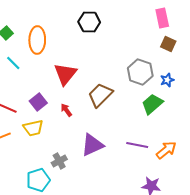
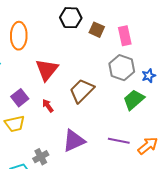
pink rectangle: (162, 18) -> (125, 36), moved
brown square: (168, 44) -> (97, 30), moved

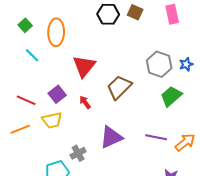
brown square: (97, 30) -> (135, 12), moved
pink rectangle: (125, 36) -> (172, 14), moved
blue star: (149, 76) -> (186, 64), moved

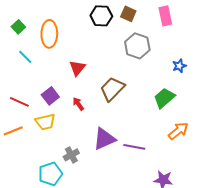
gray hexagon: (159, 64) -> (137, 46), moved
red triangle: (84, 66) -> (77, 68), size x0.7
purple line: (156, 137) -> (134, 147), moved
orange arrow: (185, 142) -> (178, 131), moved

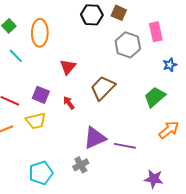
pink rectangle: (165, 16) -> (156, 32), moved
purple square: (50, 96) -> (41, 95), turned -30
gray cross: (71, 155) -> (81, 165), moved

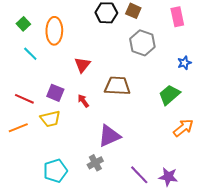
pink rectangle: (156, 32) -> (177, 17), moved
brown trapezoid: (103, 88) -> (117, 86), turned 48
purple line: (125, 146) -> (139, 175), moved, turned 35

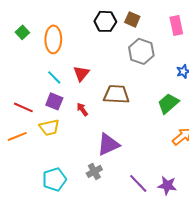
cyan line: (30, 54) -> (54, 77), moved

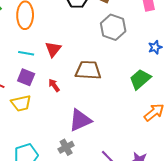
cyan line: (54, 77) -> (26, 53), turned -35

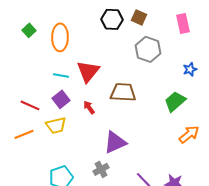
red triangle: (53, 49) -> (88, 71), size x1.4
purple square: (26, 77) -> (61, 99), turned 30

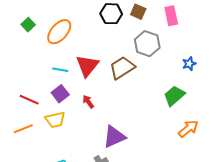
pink rectangle: (183, 23) -> (171, 16), moved
orange ellipse: (60, 37) -> (59, 32), turned 40
brown trapezoid: (123, 92) -> (122, 68), moved, turned -36

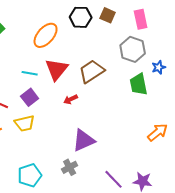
orange ellipse: (59, 32) -> (46, 35), moved
gray hexagon: (147, 44) -> (133, 49), moved
green trapezoid: (174, 96) -> (139, 84), moved, turned -60
red arrow: (88, 102) -> (71, 99), moved, turned -80

